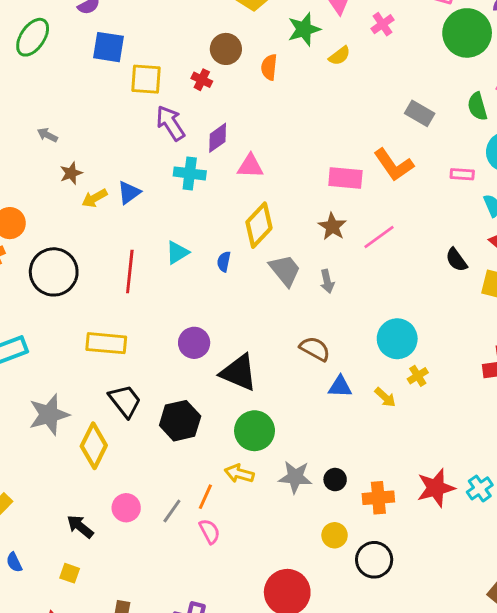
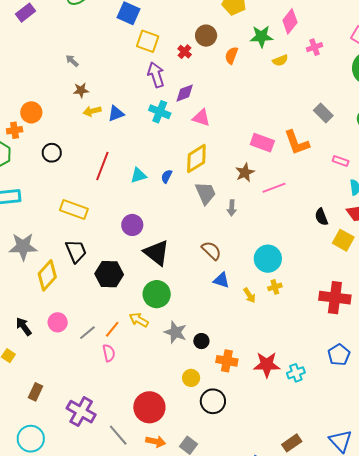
cyan triangle: (177, 253) -> (138, 175), moved
black circle: (54, 272) -> (52, 153), size x0.6

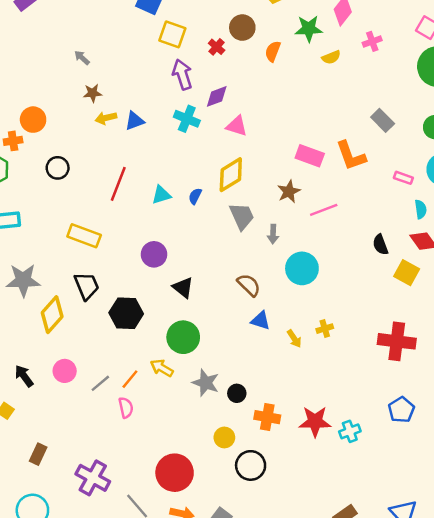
black triangle: (157, 253) -> (183, 288), size x0.7
cyan circle: (268, 259) -> (302, 268), moved

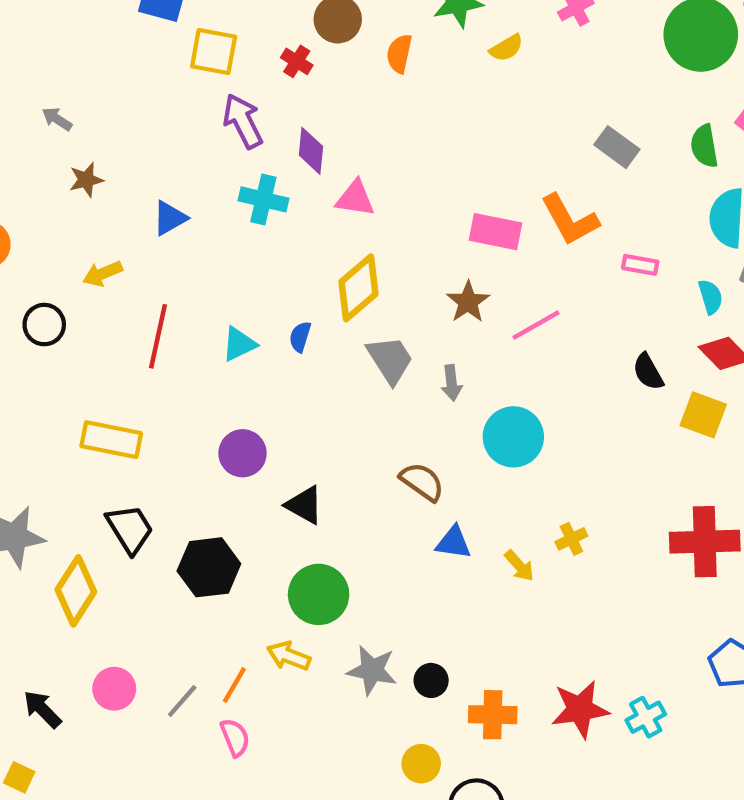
purple diamond: (217, 96) -> (311, 151), turned -55
yellow arrow: (106, 118) -> (103, 274), moved
pink rectangle: (403, 178) -> (640, 265), moved

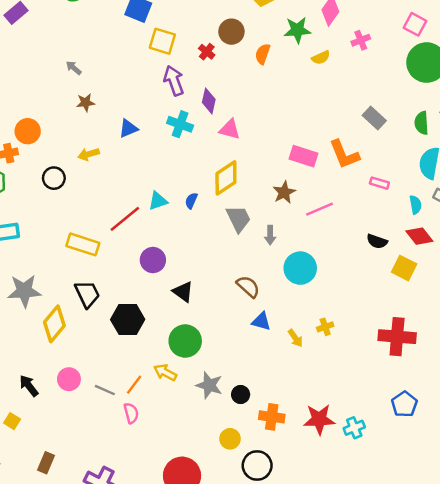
red line: (158, 336) -> (125, 219), moved, turned 32
black semicircle: (648, 372) -> (377, 241), turned -48
gray line: (182, 701) -> (105, 390), turned 66

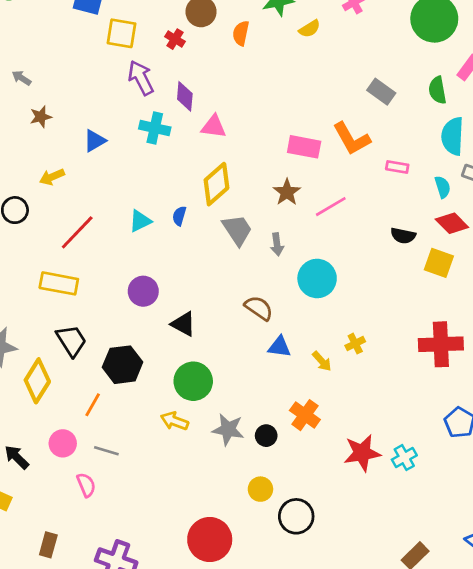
red line: (125, 219) -> (77, 232), moved
orange line: (134, 385) -> (93, 405), moved
pink semicircle: (131, 413) -> (86, 485), moved
orange cross: (272, 417) -> (305, 415), moved, turned 35

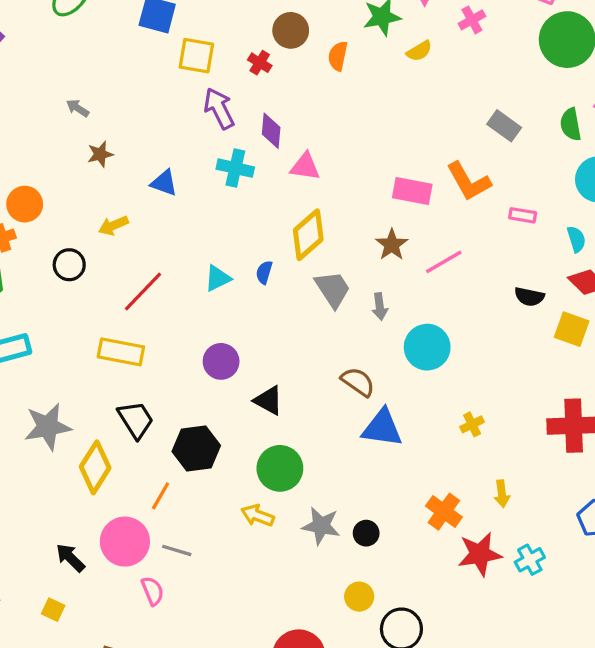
blue triangle: (95, 141) -> (164, 183), turned 50
blue triangle: (279, 347) -> (382, 428), size x1.5
yellow arrow: (322, 361) -> (502, 494), moved, turned 35
orange cross: (305, 415) -> (444, 512), moved
pink circle: (63, 443) -> (125, 542), size x1.5

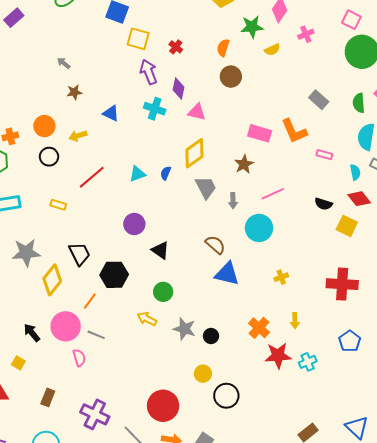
brown circle: (291, 30) -> (231, 77), moved
orange circle: (25, 204) -> (44, 126), moved
pink line: (444, 262) -> (273, 194), moved
yellow rectangle: (121, 352) -> (58, 205), moved, size x0.6
green circle: (280, 468) -> (163, 292), size x0.7

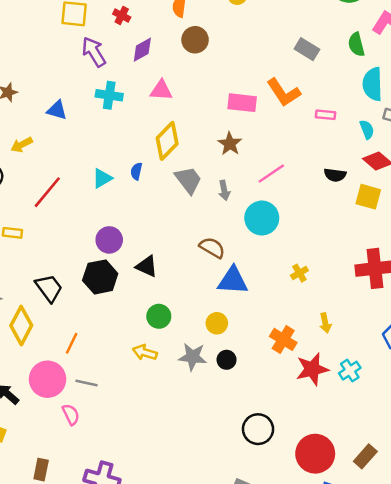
purple diamond: (178, 88) -> (142, 50), moved, turned 60
black hexagon: (114, 275) -> (100, 277), moved
yellow circle: (203, 374) -> (217, 323), moved
red circle: (163, 406) -> (315, 454), moved

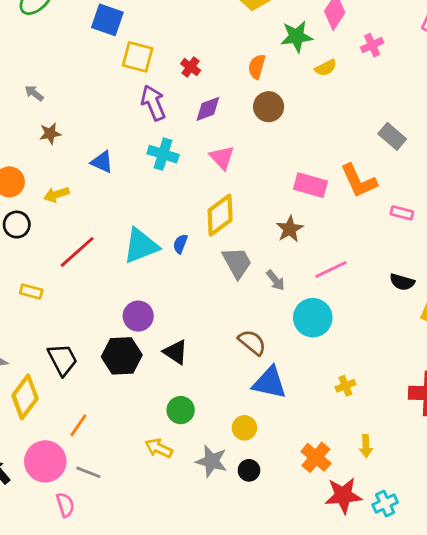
pink triangle: (161, 90) -> (222, 158), turned 35
cyan triangle: (102, 178) -> (141, 246), size x1.6
gray arrow: (224, 190) -> (275, 280), turned -36

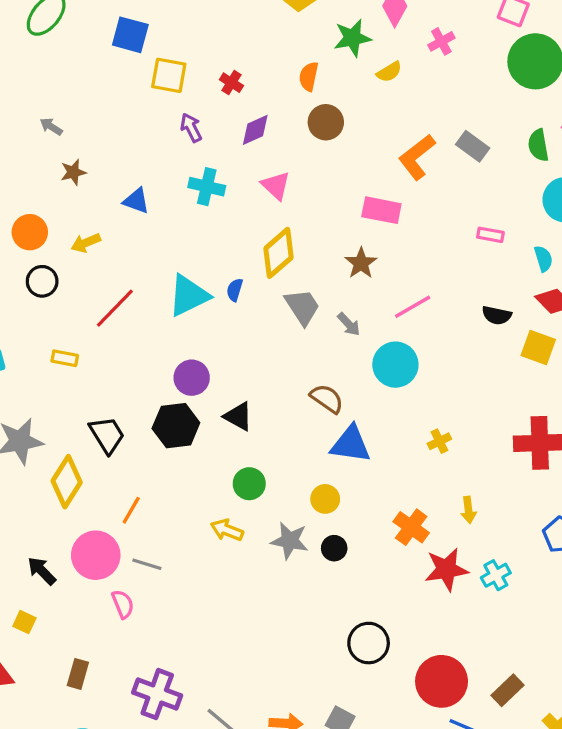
purple arrow: (153, 103) -> (191, 128), size x0.7
orange L-shape: (359, 181) -> (417, 157), moved, turned 81

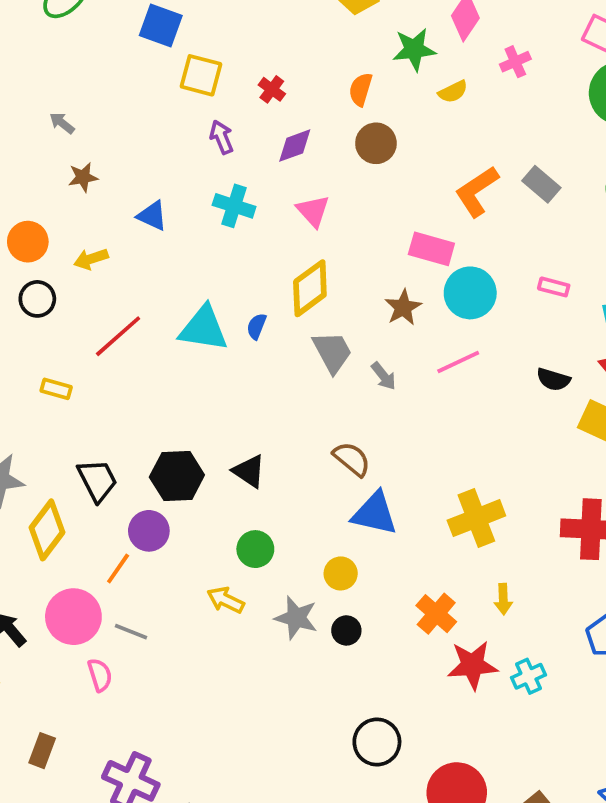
cyan triangle: (189, 295) -> (203, 329), turned 30
cyan circle: (395, 365) -> (470, 293), moved
purple circle: (192, 378) -> (149, 531), moved
yellow cross: (439, 441) -> (476, 518), size x2.0

